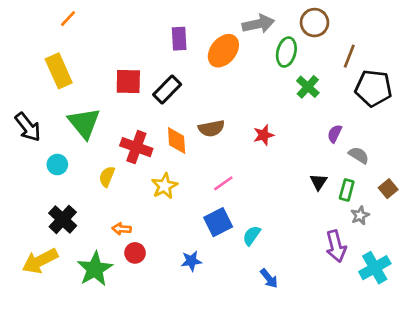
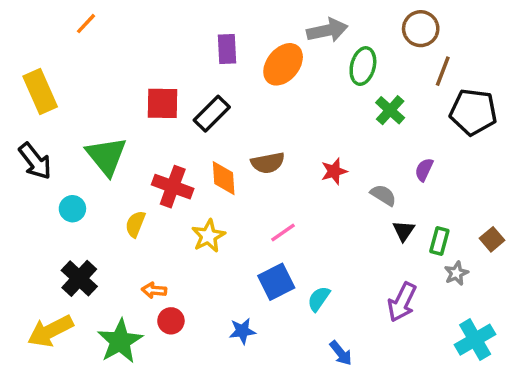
brown circle: (314, 23) -> (421, 29), moved
yellow rectangle: (59, 71) -> (40, 92), moved
gray semicircle: (359, 155) -> (383, 195), moved
purple arrow: (336, 246) -> (402, 302), moved, turned 40

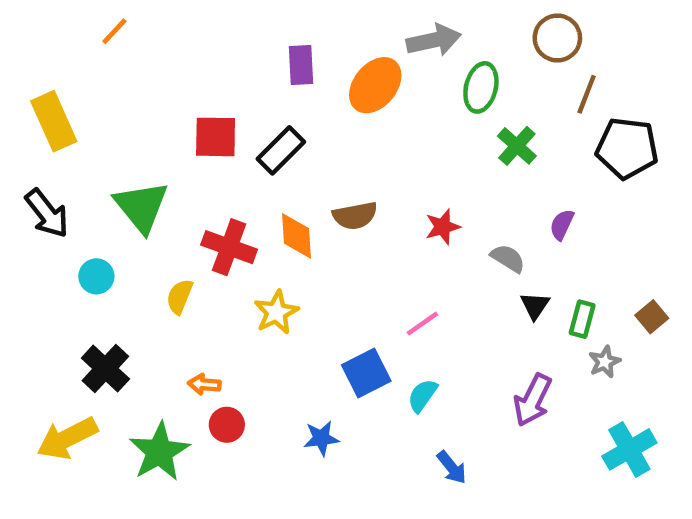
pink line: (283, 233) -> (422, 324), moved

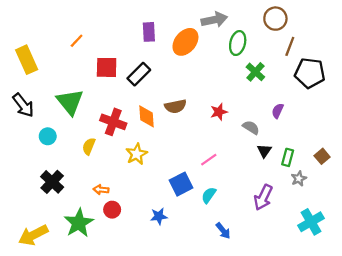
orange line: (114, 31) -> (77, 41), moved
yellow arrow: (67, 438) -> (33, 235), moved

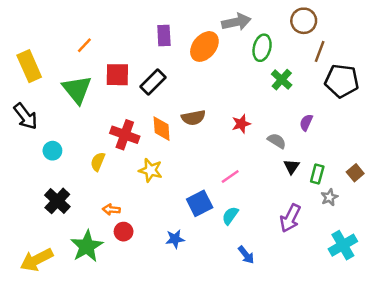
green triangle: (70, 102) -> (77, 89), moved
yellow star: (137, 154) -> (151, 170), turned -30

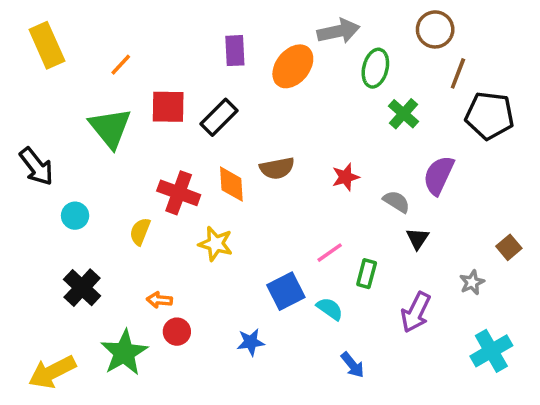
yellow rectangle: (29, 66) -> (47, 45), moved
purple semicircle: (306, 122) -> (439, 175), size x1.6
green rectangle: (317, 174) -> (367, 274), moved
cyan semicircle: (230, 216) -> (330, 309), turned 90

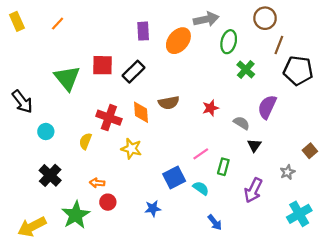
yellow rectangle: (47, 45) -> (17, 21), moved, size x0.7
orange line: (121, 65) -> (58, 24), moved

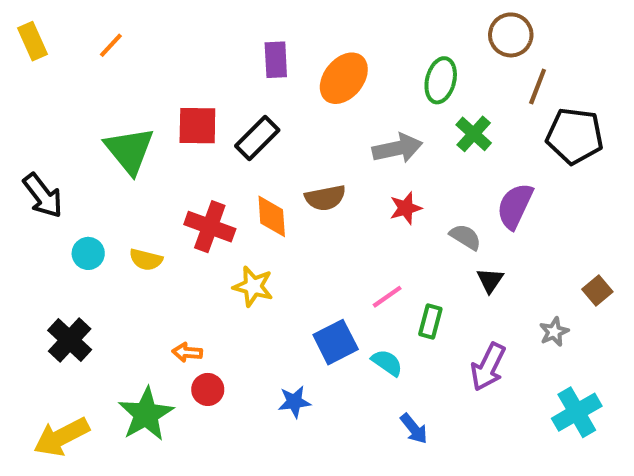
gray arrow: (206, 19) -> (397, 148), moved
yellow semicircle: (85, 141) -> (146, 260), moved, turned -98
black cross: (50, 175) -> (70, 340), moved

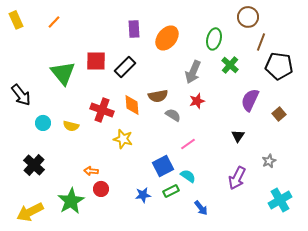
gray arrow: (397, 148) -> (193, 72), turned 125
gray semicircle: (465, 237) -> (173, 115), moved
brown square: (597, 291) -> (279, 114), moved
green rectangle: (430, 321) -> (171, 191), moved, turned 49

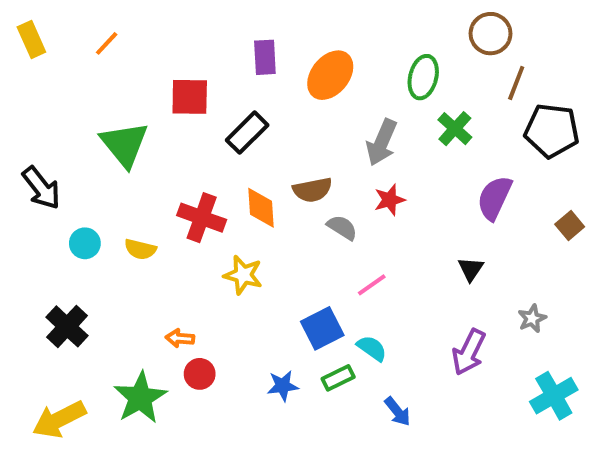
red square: (96, 61) -> (190, 97), moved
brown square: (279, 114) -> (570, 226), moved

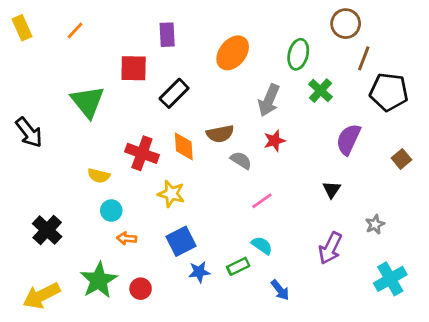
purple rectangle: (265, 57) -> (167, 35), moved
cyan circle: (85, 243) -> (111, 211), moved
blue square: (322, 328) -> (181, 241), moved
red circle: (200, 374) -> (141, 289), moved

